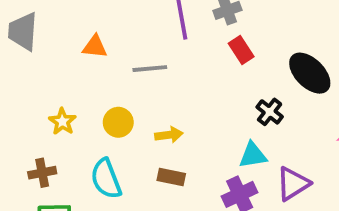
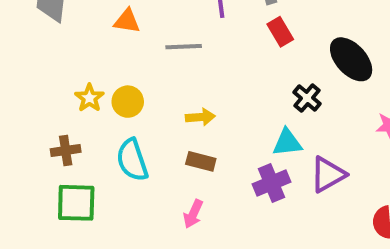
yellow circle: (118, 122) -> (128, 102), moved

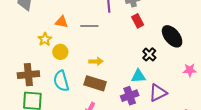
orange triangle: (127, 21) -> (62, 22), moved
yellow star: (89, 98) -> (45, 39), moved
brown cross: (66, 151) -> (28, 75), size x1.5
brown rectangle: (201, 161) -> (95, 83), size x1.5

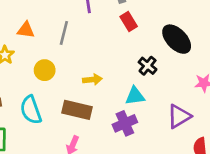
gray line: (89, 26) -> (64, 33), turned -72
yellow circle: (60, 52) -> (45, 70), moved
yellow arrow: (96, 61) -> (92, 80), moved
purple triangle: (158, 93) -> (179, 116), moved

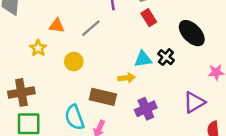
gray line: (64, 33) -> (91, 28), turned 35
yellow arrow: (92, 80) -> (127, 78), moved
cyan triangle: (135, 96) -> (143, 59), moved
cyan semicircle: (31, 110) -> (74, 117), moved

